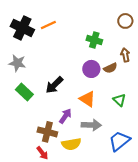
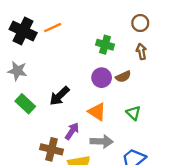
brown arrow: (125, 55) -> (141, 51), moved

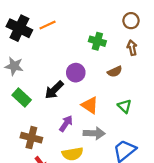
purple circle: (102, 78) -> (76, 73), moved
brown cross: (52, 149) -> (31, 138), moved

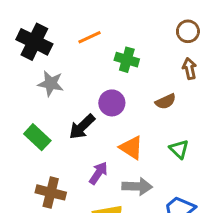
orange line: (48, 25) -> (89, 37), moved
green cross: (97, 41) -> (127, 60), moved
gray star: (14, 66) -> (51, 84), moved

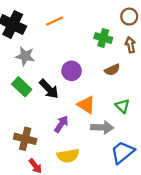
green cross: (127, 60) -> (103, 38), moved
black arrow: (82, 127) -> (49, 89), turned -90
green rectangle: (37, 137) -> (22, 87), moved
gray arrow: (137, 186) -> (102, 127), moved

